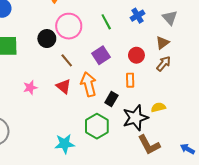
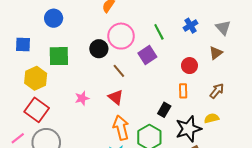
purple square: (101, 55) -> (147, 55), moved
brown arrow: (164, 64) -> (217, 91), moved
orange arrow: (89, 84) -> (121, 128), moved

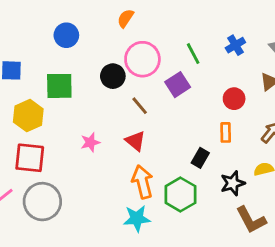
blue circle: (54, 18) -> (66, 35), moved
red square: (37, 110) -> (30, 158), turned -30
black star: (188, 129) -> (233, 183), size x0.7

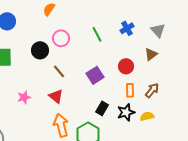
pink circle: (142, 59) -> (61, 38), size x0.7
purple square: (178, 85) -> (95, 75), moved
orange rectangle: (226, 132) -> (130, 90), moved
black star: (233, 183) -> (126, 112), moved

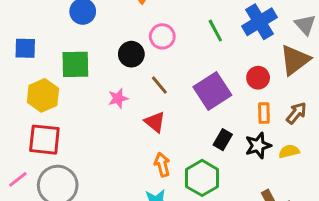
blue cross: (127, 28) -> (260, 22), size x1.6
brown triangle: (151, 54) -> (295, 60), size x1.6
purple square: (95, 75) -> (212, 91), size x1.4
pink star: (24, 97) -> (118, 98), moved
orange arrow: (61, 125) -> (162, 165), size x0.7

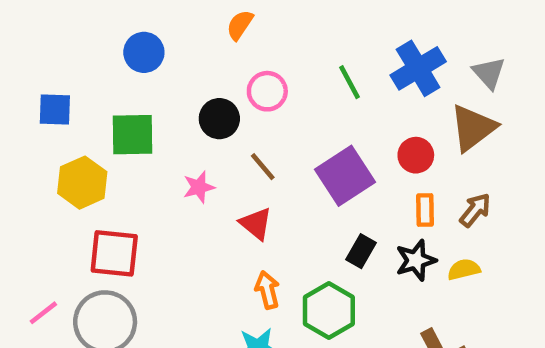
red square: (44, 140) -> (114, 253), moved

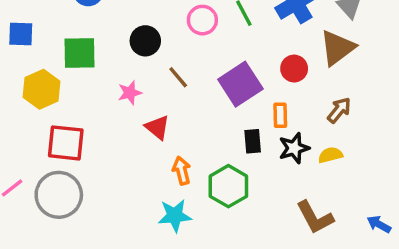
pink circle: (267, 91) -> (202, 20), moved
orange rectangle: (425, 210) -> (280, 115), moved
red triangle: (256, 224) -> (157, 127), moved
black rectangle: (361, 251) -> (253, 141), turned -35

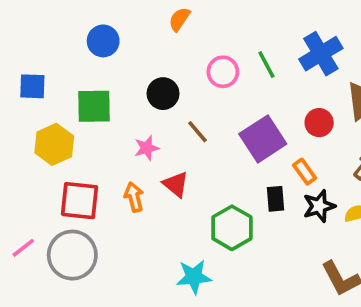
orange rectangle: (280, 115) -> (305, 172), turned -35
orange arrow: (182, 171) -> (134, 197), moved
green hexagon: (228, 186) -> (232, 228), moved

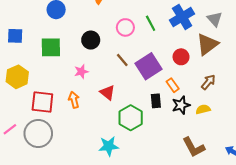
brown line: (197, 132) -> (122, 60), moved
yellow hexagon: (54, 144) -> (17, 77), moved
red triangle: (176, 184) -> (108, 93), moved

